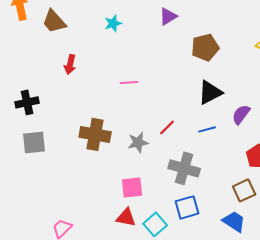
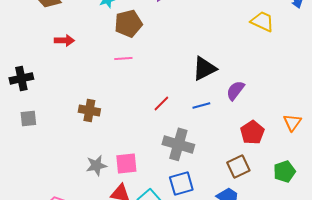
brown pentagon: (205, 47) -> (128, 23), moved
red arrow: (70, 64) -> (64, 40), turned -102
brown cross: (95, 134) -> (89, 110), size x0.7
gray square: (34, 142) -> (28, 118), size x0.7
gray star: (138, 142) -> (96, 165), moved

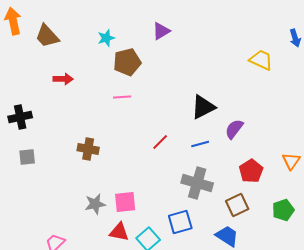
gray cross: (178, 144) -> (197, 183), moved

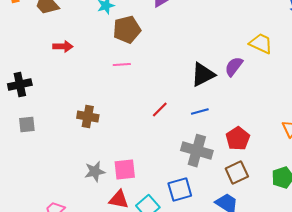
yellow trapezoid: (261, 60) -> (261, 44), moved
purple semicircle: (234, 129) -> (234, 67), moved
red pentagon: (251, 171) -> (238, 139), moved

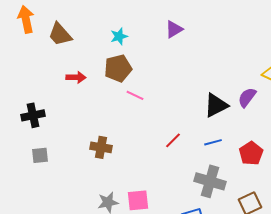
brown pentagon: (127, 30) -> (118, 68), moved
pink line: (122, 65) -> (135, 95), turned 30
red pentagon: (238, 139) -> (251, 153), moved

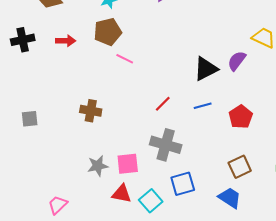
black cross: (33, 115) -> (23, 40), moved
gray cross: (210, 181) -> (166, 145), moved

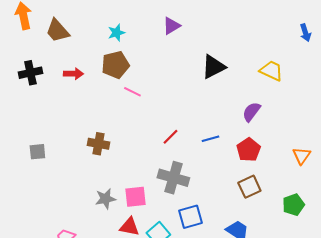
purple semicircle: (237, 61) -> (251, 112), moved
black triangle: (206, 69) -> (213, 67), moved
brown square: (240, 167) -> (249, 187), moved

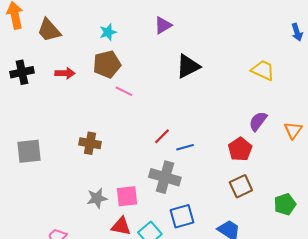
black triangle: (213, 67) -> (188, 66), moved
purple semicircle: (251, 112) -> (258, 121), moved
blue line: (210, 139) -> (185, 147), moved
gray square: (37, 152) -> (29, 151), size x1.5
orange triangle: (301, 156) -> (293, 130), moved

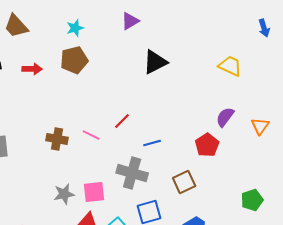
pink line: (124, 91) -> (91, 135), moved
red line: (162, 136) -> (122, 121), moved
brown square: (241, 186) -> (184, 182), moved

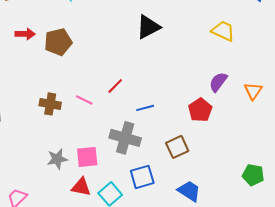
brown pentagon: (74, 60) -> (58, 42), moved
green pentagon: (252, 200) -> (253, 175), moved, turned 30

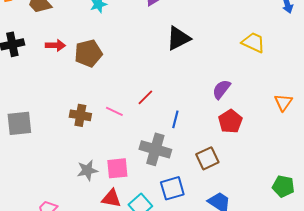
purple semicircle: (218, 82) -> (221, 89), moved
blue line: (145, 108) -> (175, 119), turned -60

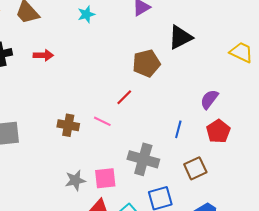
black triangle: (178, 38) -> (180, 37), moved
brown pentagon: (88, 53) -> (146, 63), moved
red line: (145, 97) -> (124, 97), moved
blue line: (175, 119) -> (178, 129), moved

